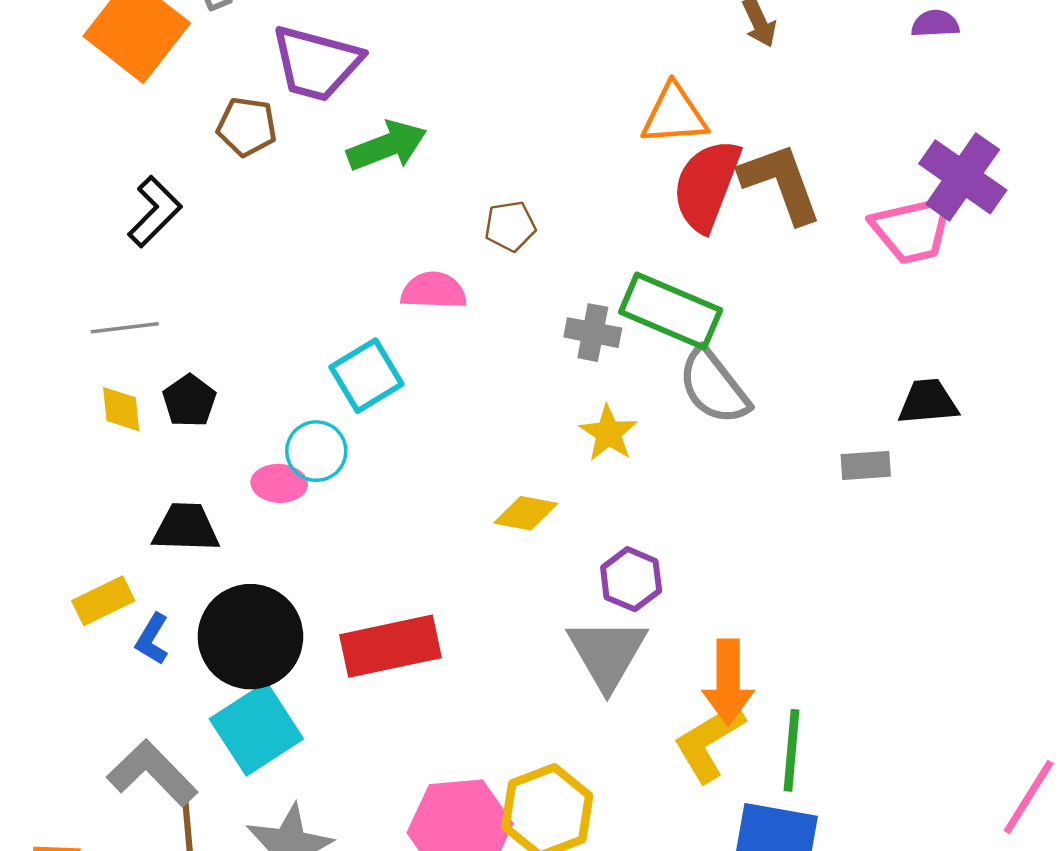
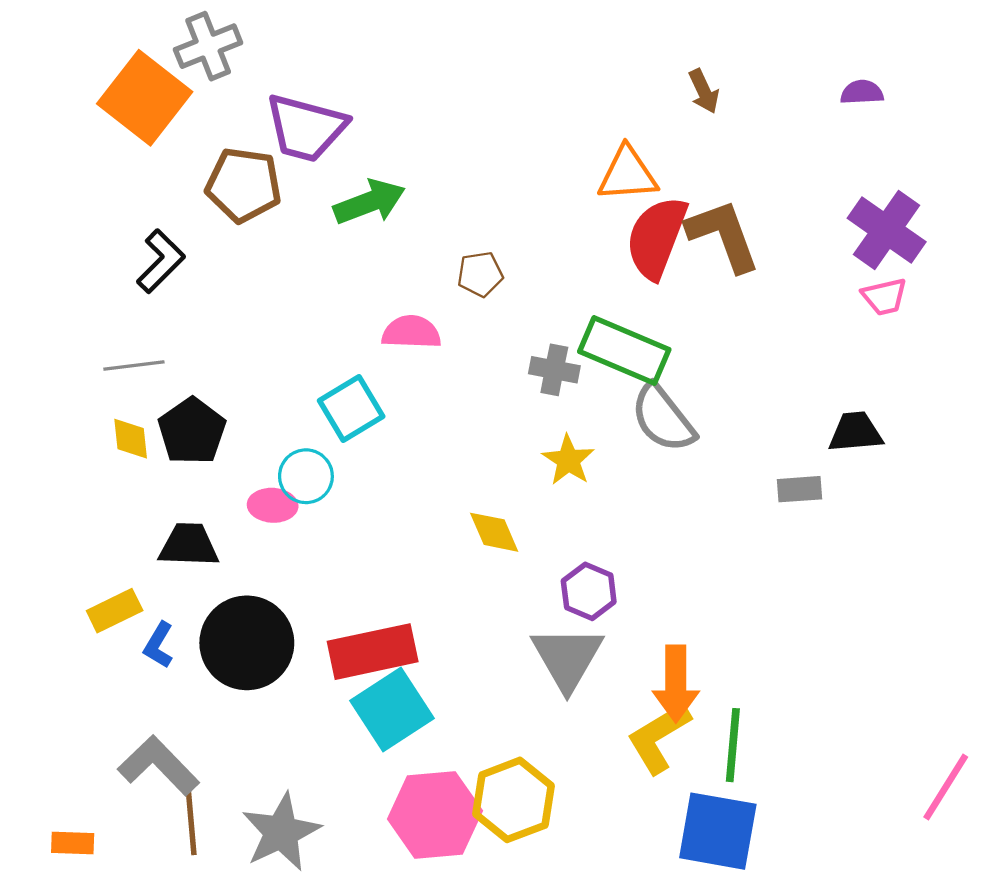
brown pentagon: (247, 127) -> (244, 185), size x1.4
pink trapezoid: (912, 230) -> (884, 297), moved, size x0.6
black pentagon: (189, 401) -> (192, 431), size x1.4
yellow diamond: (526, 513) -> (494, 532), turned 56
cyan square: (256, 729) -> (392, 710), moved

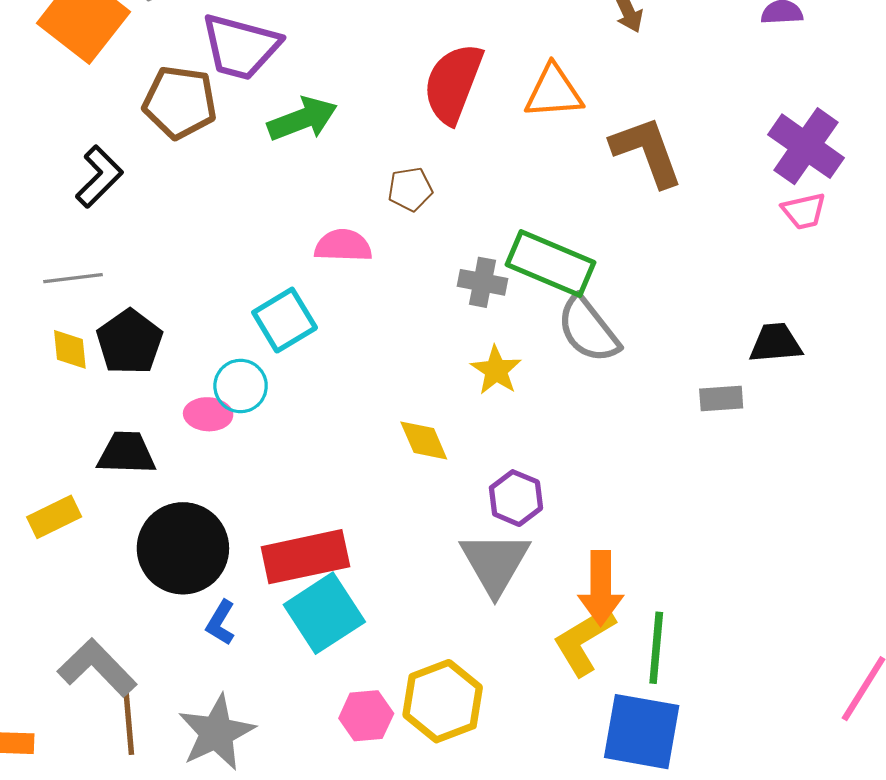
red semicircle: (656, 238) -> (453, 83), moved
blue L-shape: (159, 645) -> (221, 623), moved
pink hexagon: (435, 815) -> (366, 716), size x0.6

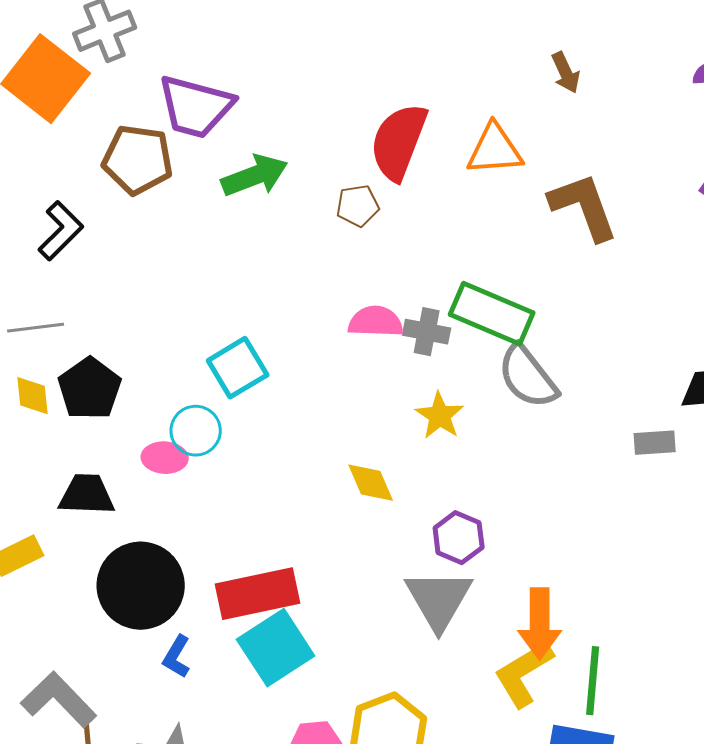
brown pentagon: (410, 189) -> (358, 206), moved
pink semicircle: (343, 246) -> (376, 322), moved

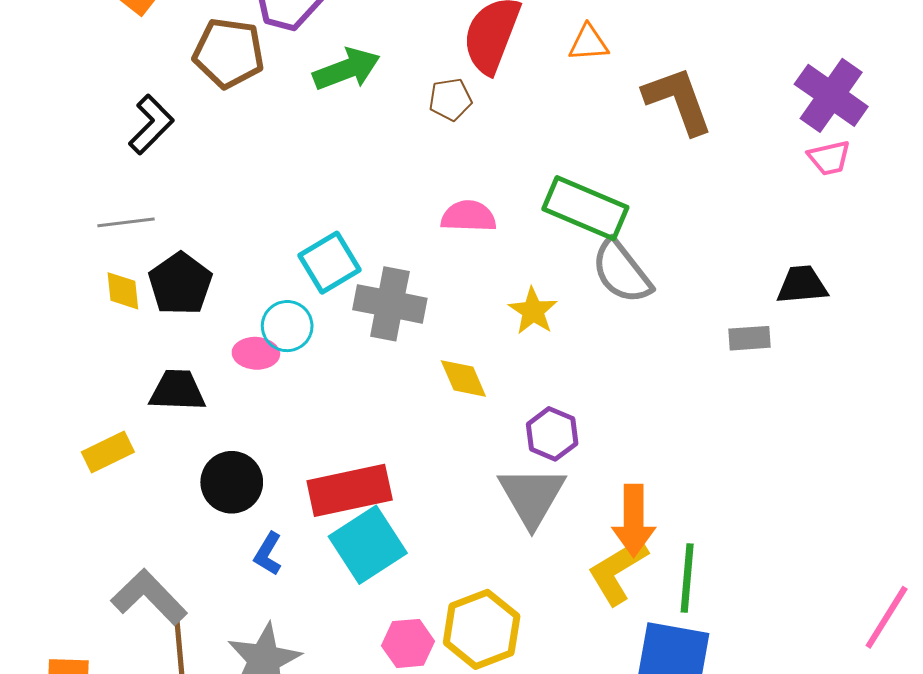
orange triangle: (495, 150) -> (588, 43), size x0.7
gray cross: (427, 332) -> (390, 304), moved, size x1.5
black circle: (141, 586) -> (232, 482), size x0.7

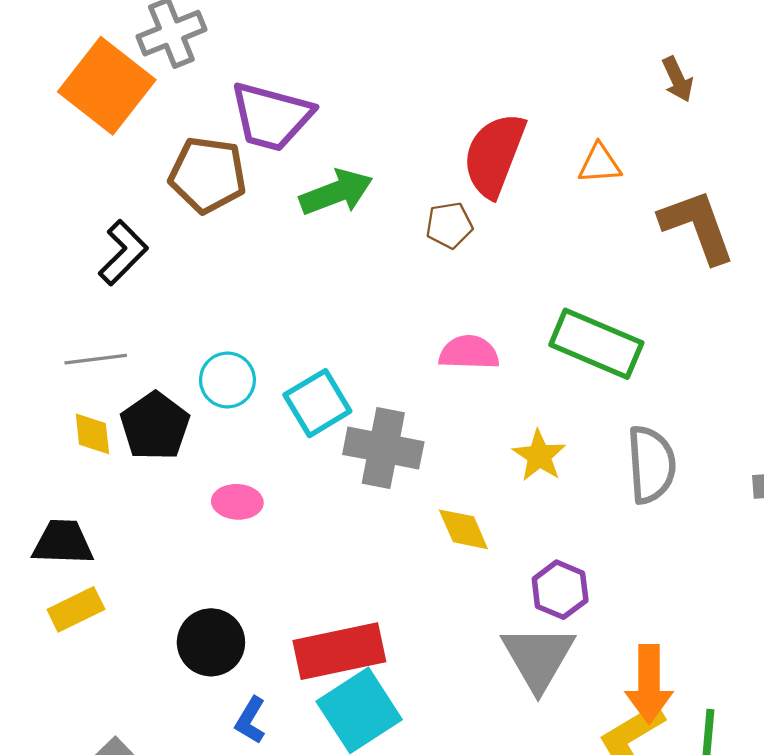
gray semicircle: (622, 272) -> (651, 465), moved, turned -146
cyan circle: (287, 326) -> (227, 380), moved
black trapezoid: (177, 391) -> (63, 542), moved

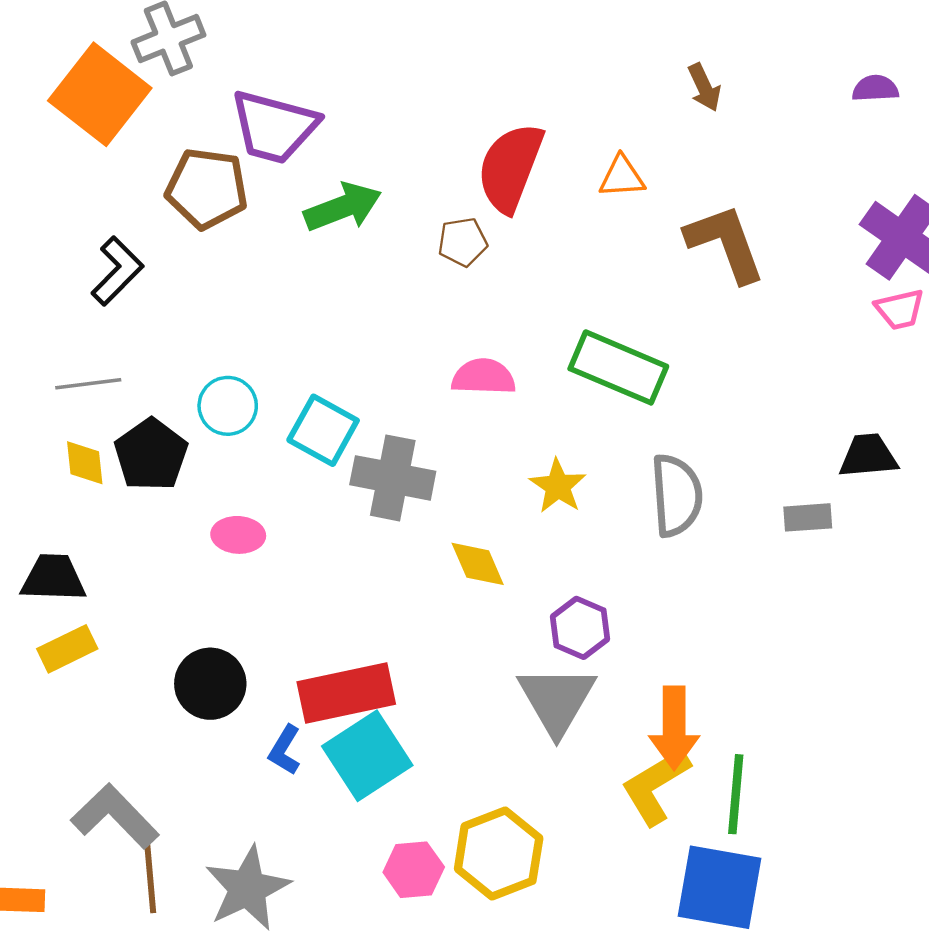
cyan square: (317, 403) -> (323, 430), turned -30
blue L-shape: (251, 720) -> (285, 750), moved

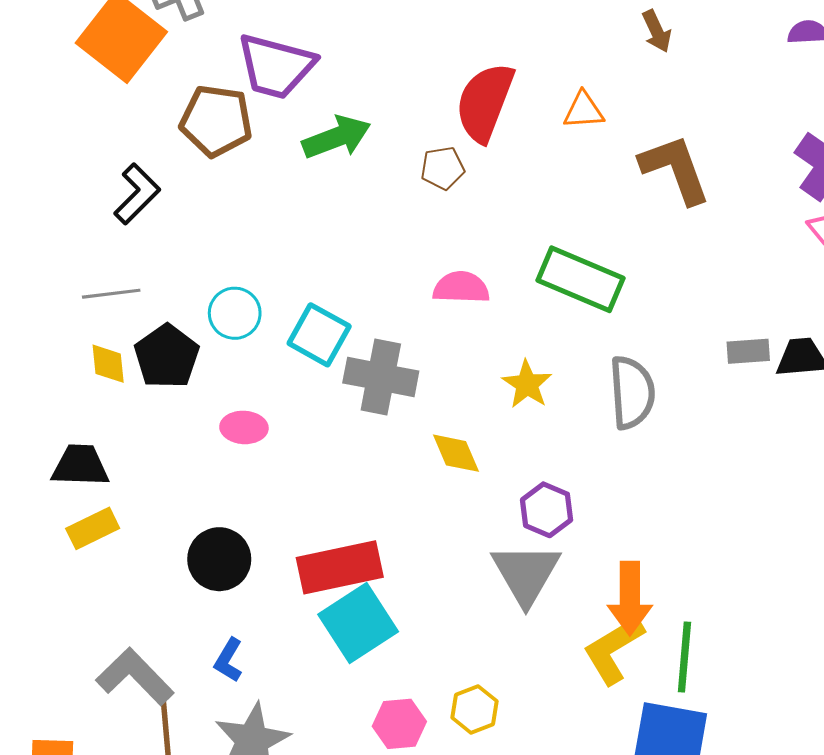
gray rectangle: (808, 517) -> (748, 351), moved
blue L-shape: (285, 750) -> (229, 660), moved
yellow hexagon: (499, 853) -> (474, 709), size x0.6

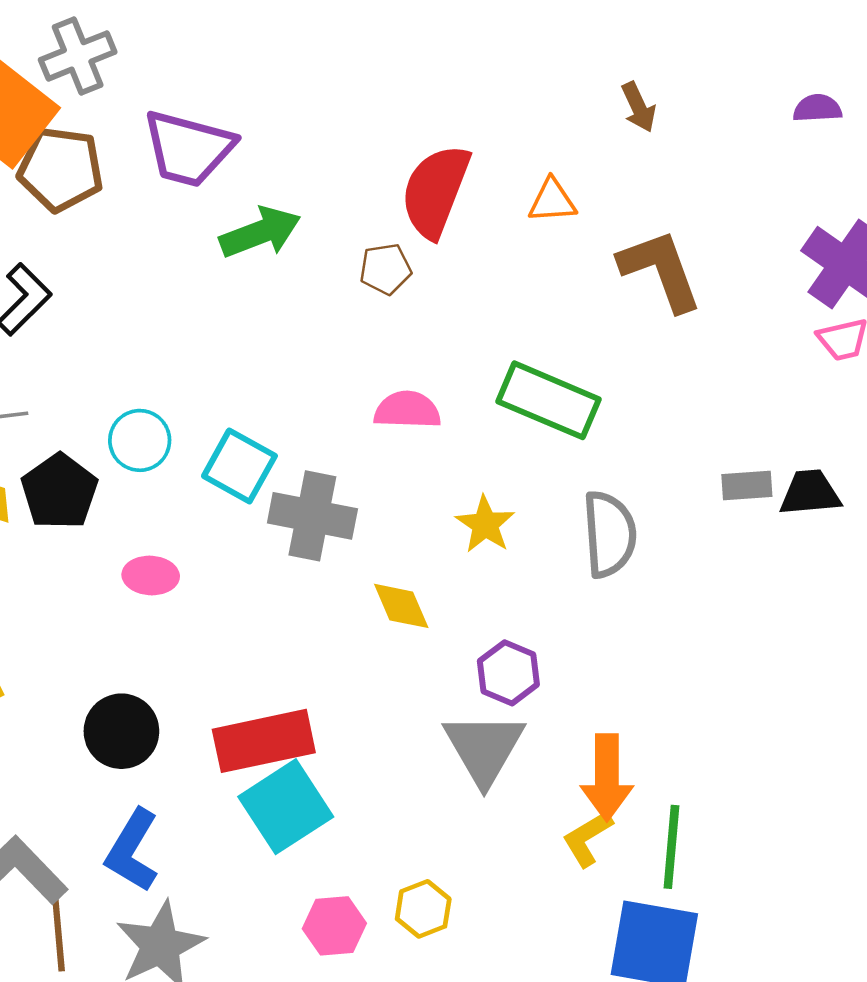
brown pentagon: (216, 121) -> (61, 169), moved
yellow L-shape: (613, 650) -> (587, 838), size x0.7
blue L-shape: (229, 660) -> (132, 850), size x1.6

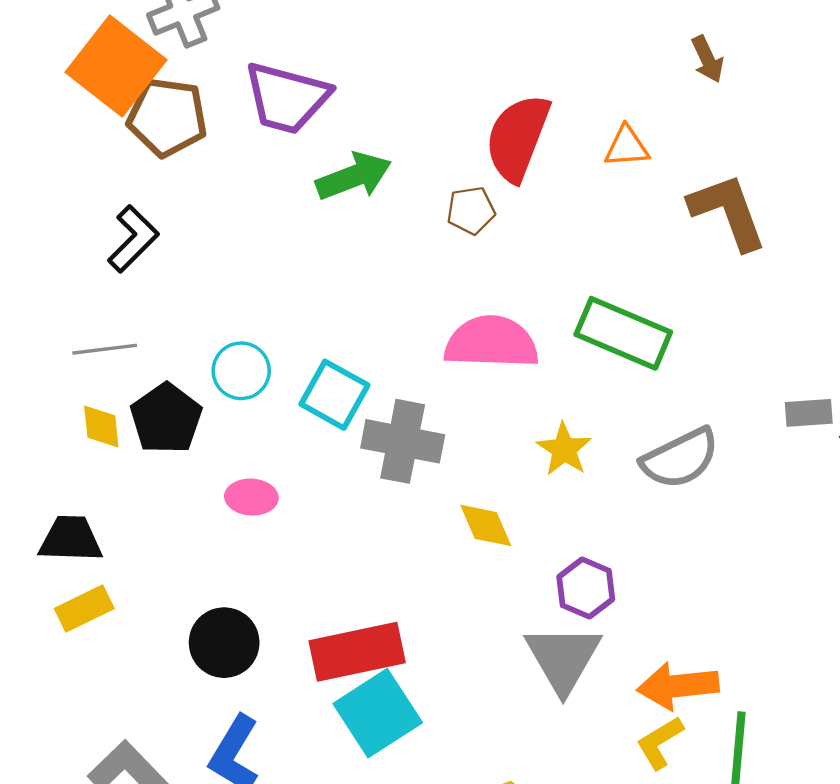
pink semicircle: (407, 410) -> (491, 342), size x1.5
gray semicircle: (609, 534) -> (680, 458), turned 68
orange arrow: (607, 777) -> (678, 686), turned 84

